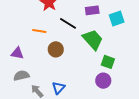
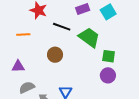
orange line: (39, 31) -> (23, 34), moved

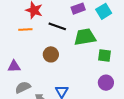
orange line: (23, 34) -> (25, 30), moved
green trapezoid: (89, 37) -> (85, 37), turned -45
purple circle: (108, 75) -> (106, 83), moved

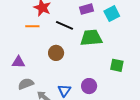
green square: (104, 56) -> (117, 65), moved
purple circle: (106, 83) -> (89, 86), moved

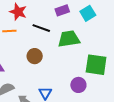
green square: (117, 65) -> (96, 65), size x1.6
purple circle: (89, 86) -> (78, 85), moved

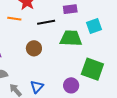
cyan square: (88, 13) -> (94, 26), moved
black line: (41, 28) -> (46, 22), turned -42

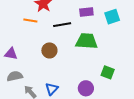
cyan square: (94, 26) -> (112, 17), moved
green square: (92, 69) -> (108, 72), size x0.6

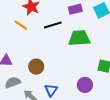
orange line: (30, 20) -> (21, 25), turned 32
brown circle: (49, 50) -> (36, 67), moved

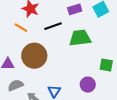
brown circle: (36, 67) -> (34, 56), moved, size x1.6

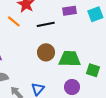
green trapezoid: (80, 38) -> (70, 59), moved
brown circle: (34, 56) -> (46, 52), moved, size x0.7

